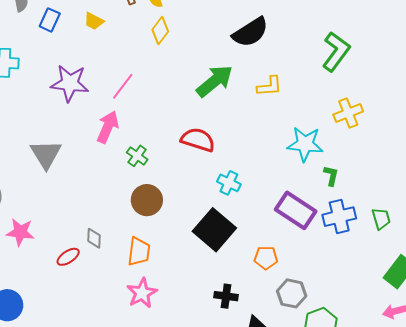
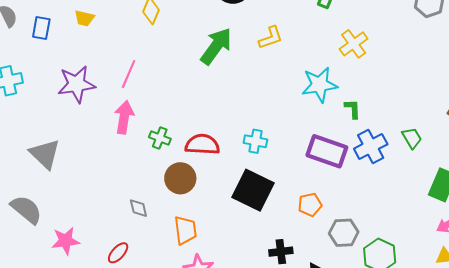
red semicircle: (198, 140) -> (202, 144), moved
gray triangle: (46, 154) -> (45, 154), moved
gray diamond: (94, 238) -> (138, 208), moved

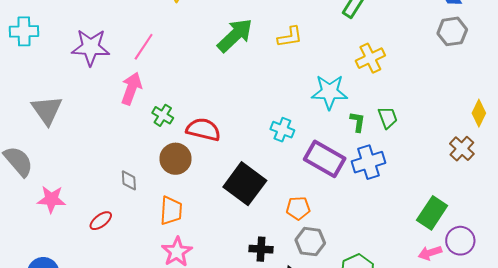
green trapezoid: (412, 138) -> (388, 118), moved
cyan cross: (255, 141) -> (282, 130), moved
gray hexagon: (344, 233) -> (310, 242), moved

